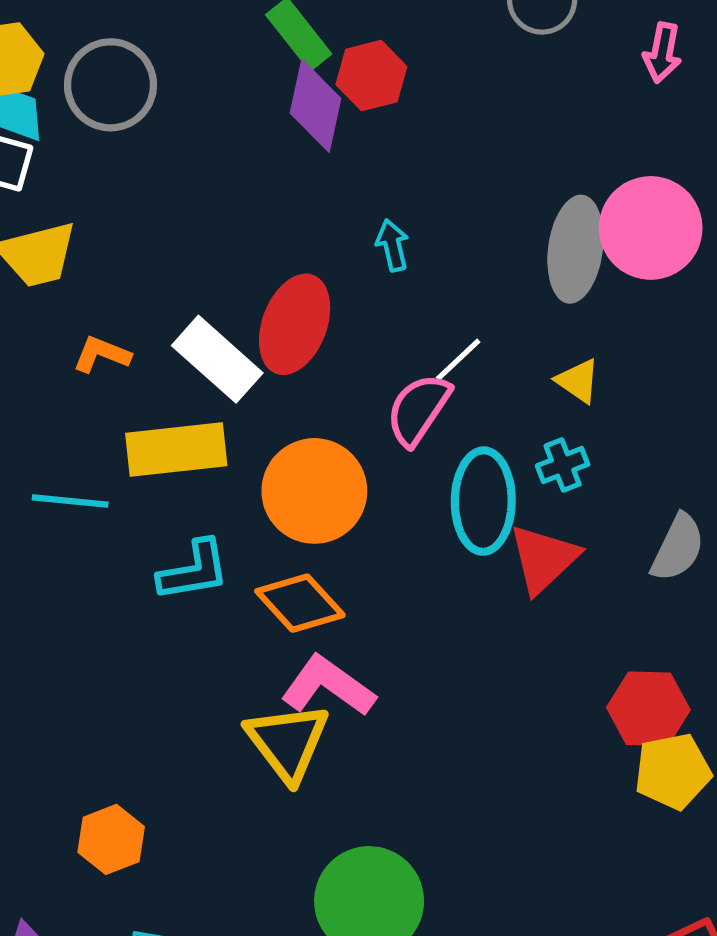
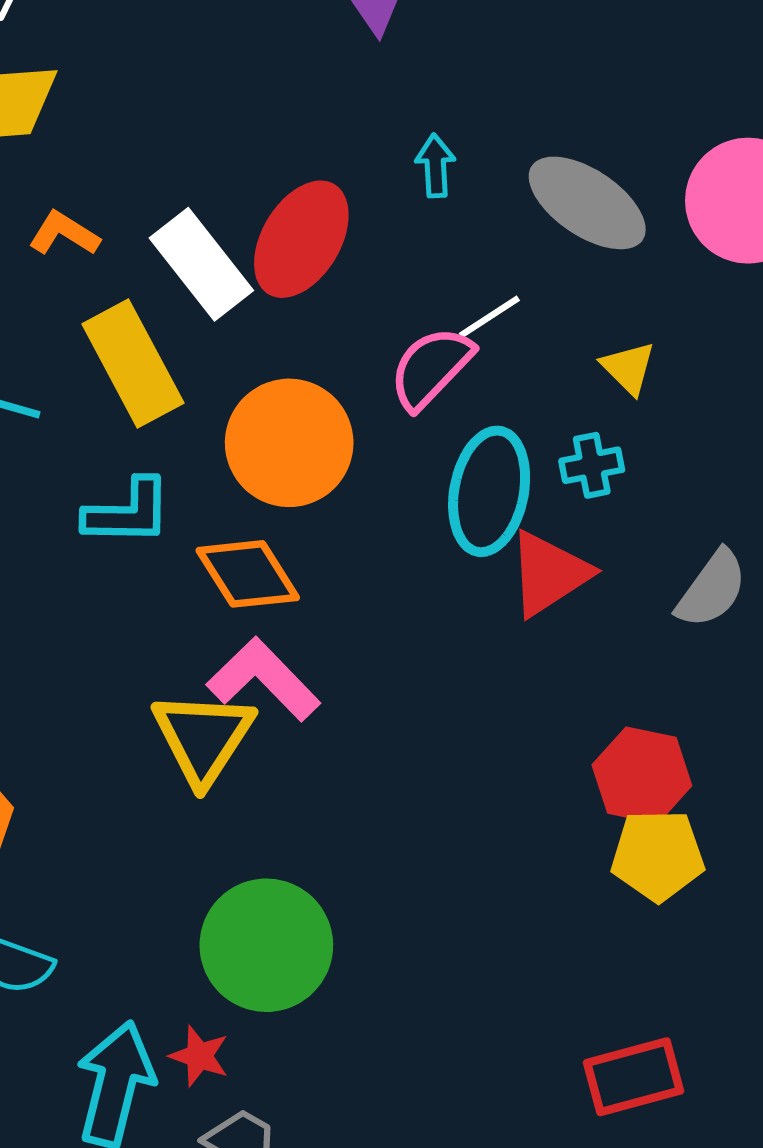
gray ellipse: (575, 249) -> (587, 203), moved, turned -74
yellow rectangle: (176, 449) -> (133, 363), turned 58

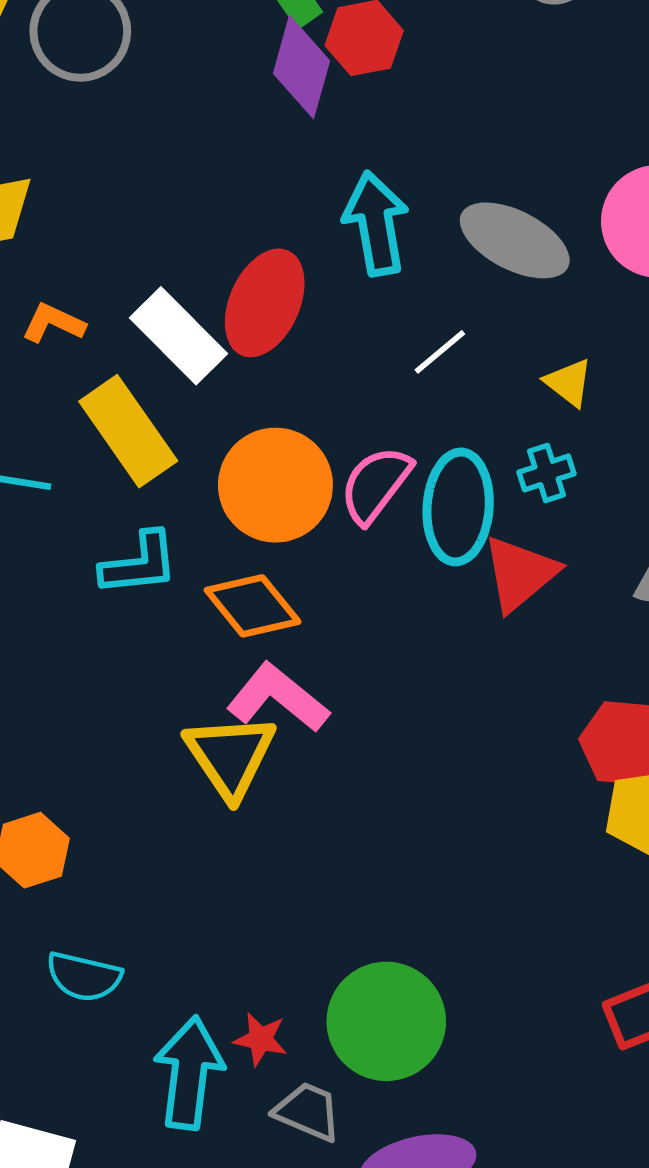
cyan arrow: (435, 166) -> (376, 223), size x1.8
pink semicircle: (431, 368) -> (376, 485), moved
green circle: (266, 945) -> (386, 1021), moved

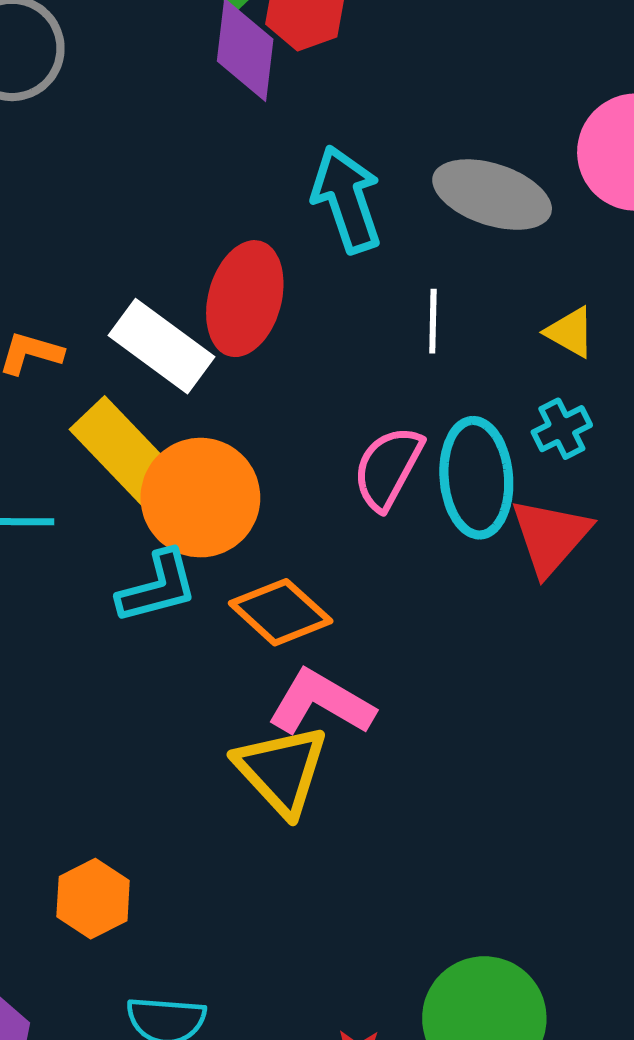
white line: (440, 352) -> (433, 321), turned -40
orange circle: (275, 485) -> (200, 498), moved

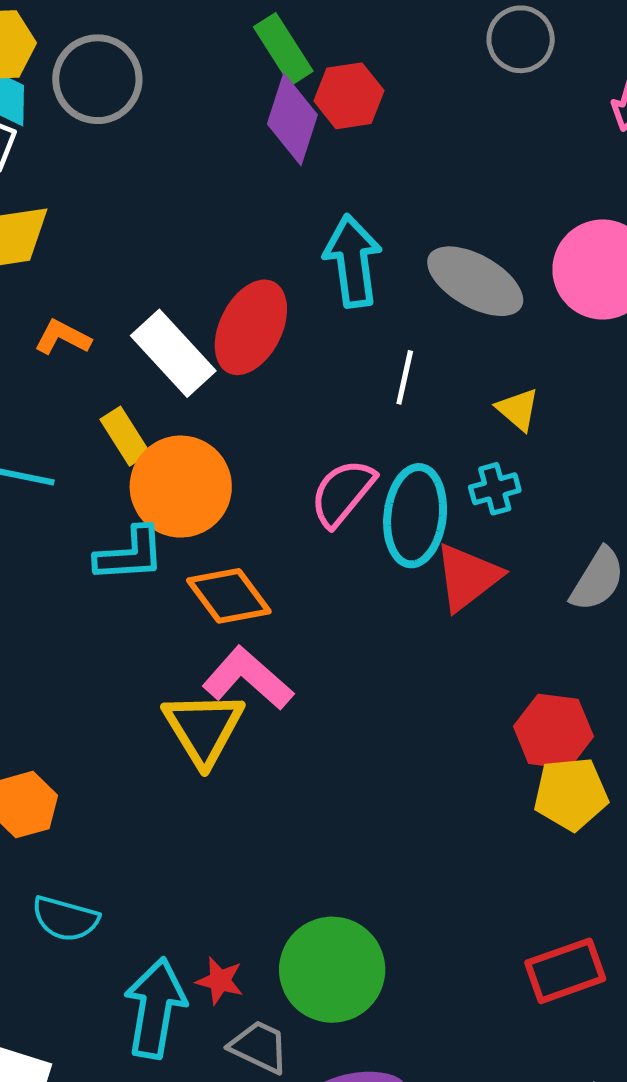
yellow rectangle: (125, 452) -> (125, 436), size x0.6

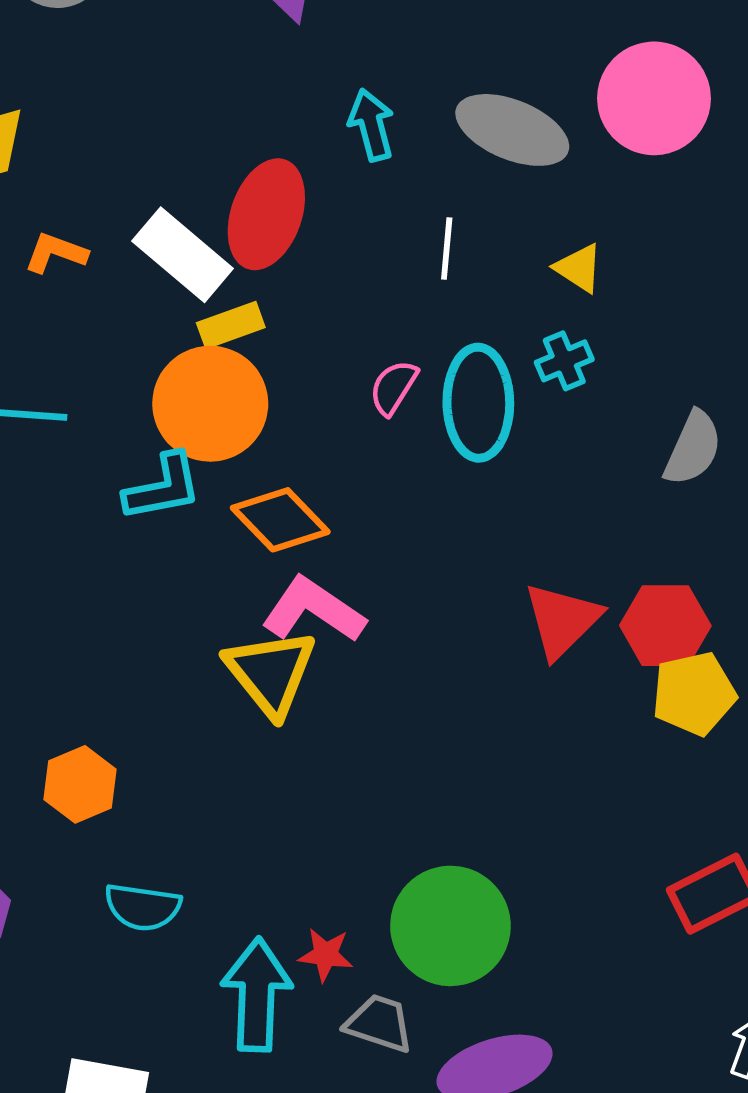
cyan arrow: (353, 261) -> (371, 125), size x0.7
yellow rectangle: (125, 436) -> (231, 325), moved, turned -70
pink semicircle: (343, 493) -> (393, 387), size x0.7
red triangle: (467, 577) -> (562, 620), moved

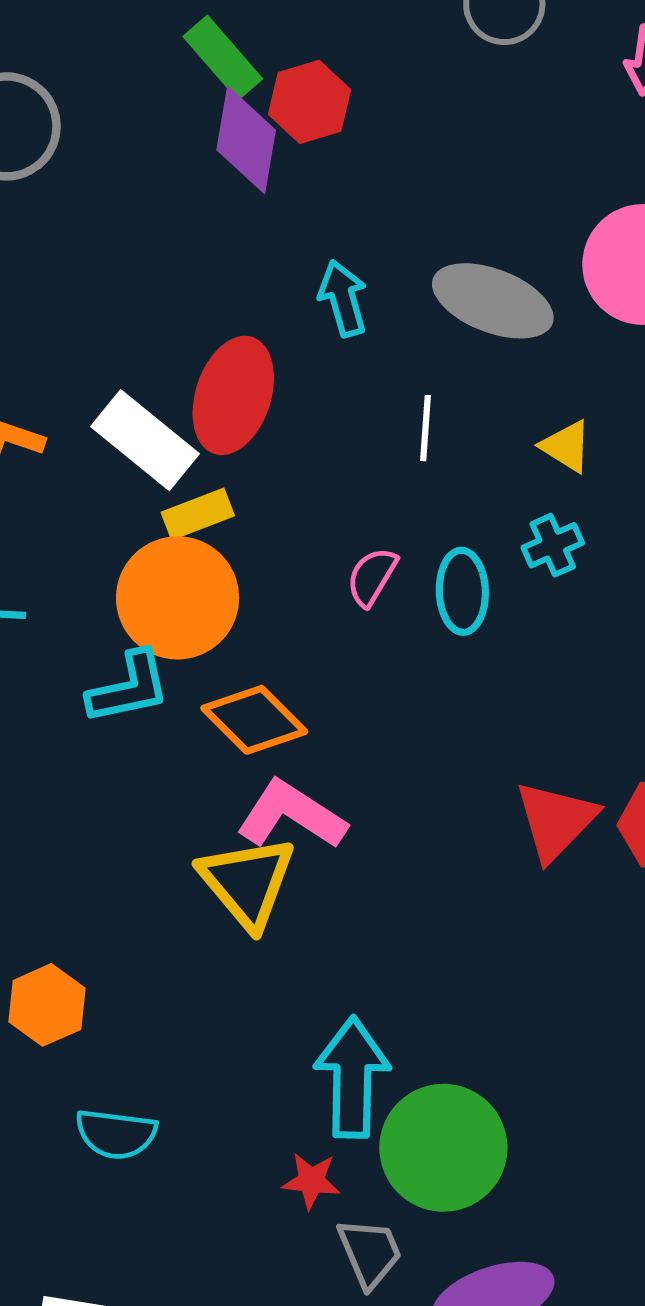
cyan ellipse: (478, 403) -> (462, 591), size x0.7
cyan arrow: (257, 995) -> (352, 1077), moved
gray trapezoid: (379, 1023) -> (370, 1253), turned 50

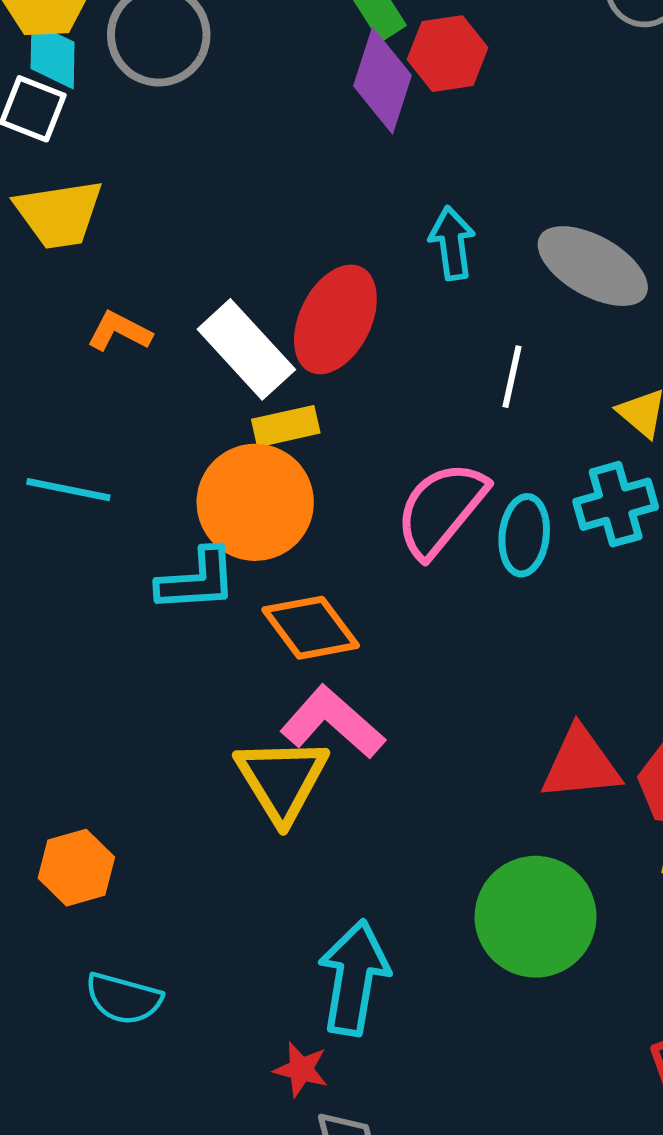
cyan cross: (553, 545) -> (616, 504), size x1.4
pink semicircle: (372, 577) -> (441, 509), size x1.8
red triangle: (556, 821) -> (581, 764), turned 32
green circle: (443, 1148) -> (536, 917), moved

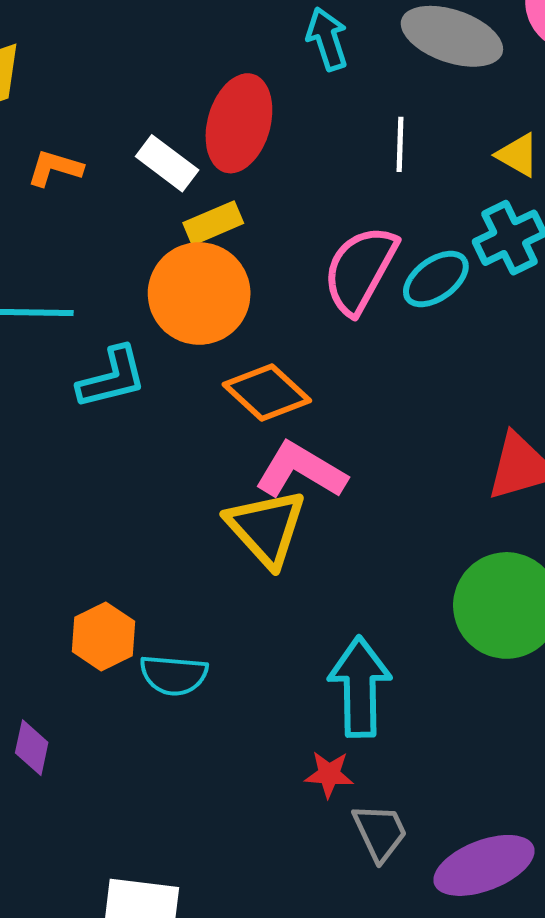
white rectangle: (246, 349) -> (167, 163), size x0.7
cyan ellipse: (524, 535) -> (436, 279), turned 58
cyan L-shape: (197, 580) -> (112, 378), moved
cyan semicircle: (124, 998) -> (174, 675), moved

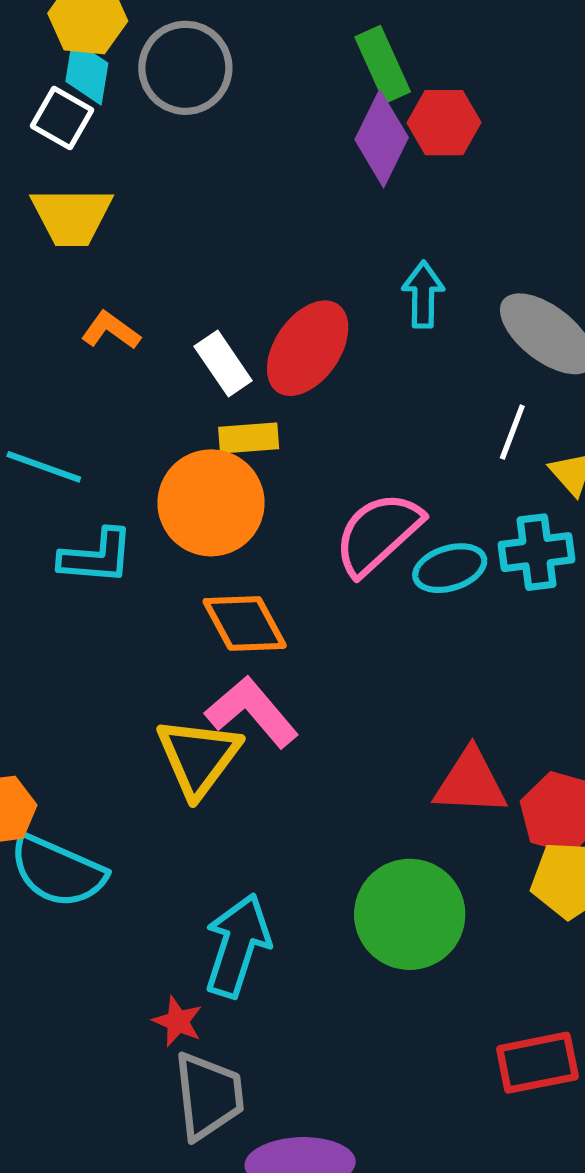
white line: (400, 144) -> (512, 432), moved
cyan semicircle: (174, 675) -> (58, 871), size x1.4
gray trapezoid: (380, 832) -> (209, 1096), size x1.4

